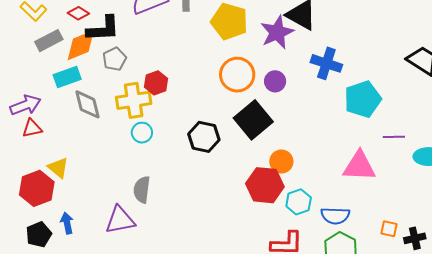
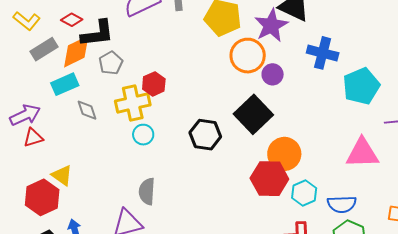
orange circle: (237, 75) -> (248, 56), moved
gray diamond: (88, 104) -> (87, 110), size x0.7
orange circle: (281, 161) -> (284, 154), size x1.4

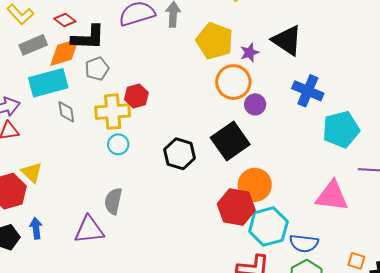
purple star: (271, 25) -> (250, 53), moved, size x0.6
cyan rectangle: (65, 84) -> (48, 83), size x1.4
cyan hexagon: (304, 193) -> (268, 226), size x1.5

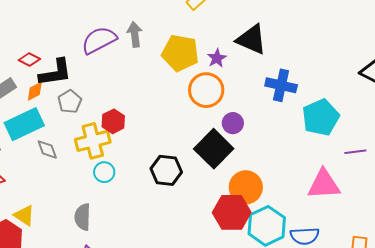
orange diamond: (65, 52) -> (35, 91), size x0.6
purple circle: (255, 104) -> (233, 123), moved
gray semicircle: (113, 201) -> (83, 217), moved

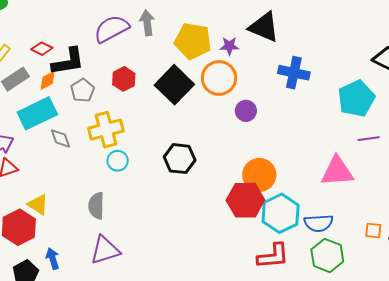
purple star: (217, 58) -> (229, 46), turned 30
cyan pentagon: (321, 117) -> (356, 99), moved
red hexagon: (113, 121) -> (124, 79), moved
black square: (214, 149) -> (174, 85), moved

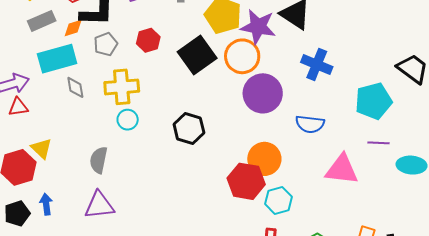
purple star: (229, 46) -> (258, 27), size x1.8
purple circle: (246, 111) -> (263, 93), size x1.8
cyan hexagon: (281, 213) -> (279, 200), size x0.7
blue semicircle: (319, 223) -> (310, 124), moved

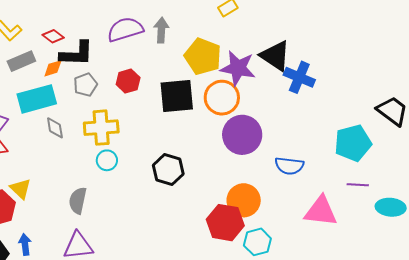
black square: (197, 55) -> (177, 96), turned 30
blue cross: (317, 64) -> (299, 77), moved

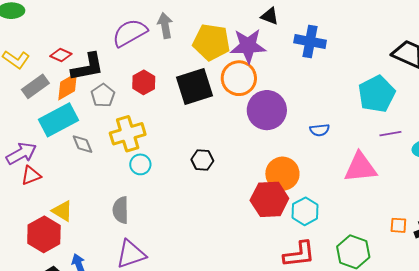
black triangle: (275, 56) -> (270, 16), moved, size x0.6
orange diamond: (53, 68) -> (68, 87), size x1.4
blue semicircle: (289, 166) -> (320, 130), size x0.7
black hexagon: (168, 170) -> (202, 160), size x0.7

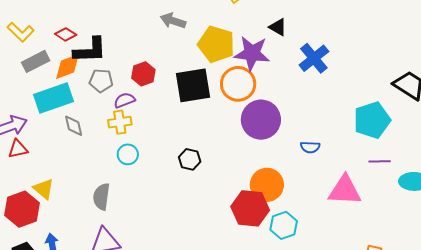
gray arrow: (165, 26) -> (173, 21), turned -70
purple semicircle: (130, 33) -> (124, 100), moved, size x0.6
blue cross: (310, 41) -> (314, 58), turned 32
gray pentagon: (103, 95) -> (101, 81), turned 30
yellow cross: (128, 134) -> (120, 122), size x0.7

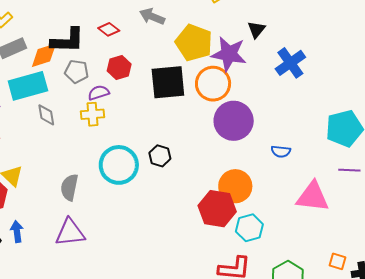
black triangle: (278, 27) -> (256, 30), turned 36
red diamond: (66, 34) -> (109, 29), moved
cyan circle: (128, 154) -> (119, 165), moved, size x1.8

